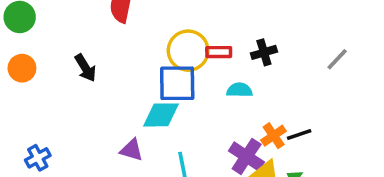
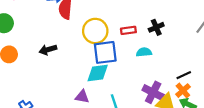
yellow circle: (188, 51) -> (95, 31), moved
black arrow: (85, 68) -> (48, 50), turned 112
orange cross: (274, 136) -> (183, 91), moved

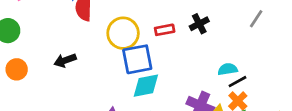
cyan semicircle: (144, 52) -> (228, 69), moved
cyan diamond: (98, 73) -> (146, 86), moved

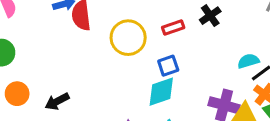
blue square: (137, 59) -> (168, 66), moved, size x0.6
black arrow: (65, 60) -> (57, 101), moved

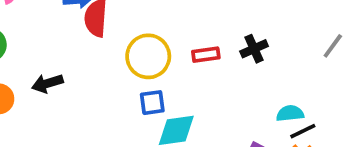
blue square: (168, 66) -> (152, 103), moved
black arrow: (57, 101) -> (47, 83), moved

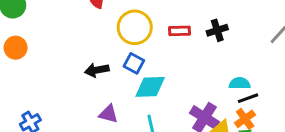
black arrow: (47, 83) -> (97, 70), moved
blue square: (152, 103) -> (134, 63), turned 30

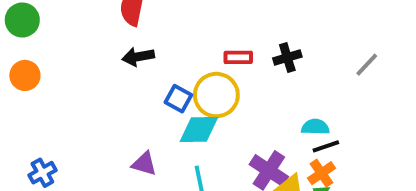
yellow circle: (135, 27) -> (216, 95), moved
black arrow: (97, 70) -> (138, 57), moved

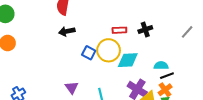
cyan diamond: (199, 130) -> (128, 60), moved
purple triangle: (144, 164) -> (72, 88), turned 40

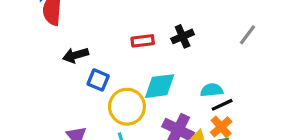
black arrow: (67, 31) -> (76, 55), moved
yellow circle: (109, 50) -> (127, 107), moved

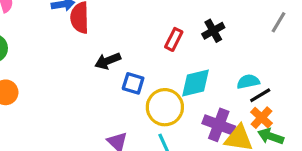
red rectangle: (143, 41) -> (174, 39), turned -50

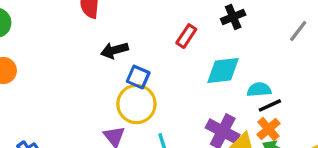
black cross: (213, 31) -> (233, 17), moved
cyan diamond: (195, 83) -> (223, 70), moved
yellow circle: (165, 107) -> (136, 104), moved

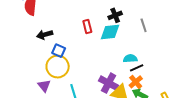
gray line: (298, 31) -> (144, 25), moved, turned -56
red rectangle: (186, 36) -> (87, 26), turned -48
cyan diamond: (223, 70) -> (110, 32), moved

